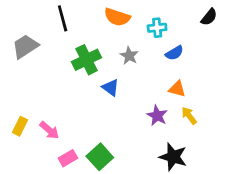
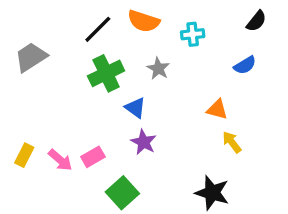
black line: (63, 18) -> (98, 29), moved, turned 60
blue semicircle: (174, 53) -> (245, 65), moved
purple star: (157, 116) -> (144, 142), moved
pink rectangle: (68, 158) -> (93, 157), moved

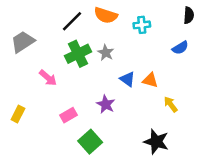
black semicircle: (256, 21) -> (189, 15), turned -35
gray star: (158, 69) -> (106, 53), moved
blue triangle: (135, 108) -> (127, 79), moved
orange triangle: (217, 109) -> (150, 80), moved
pink arrow: (60, 160) -> (48, 78), moved

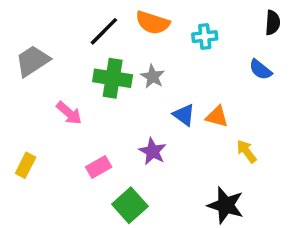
blue semicircle: (180, 48) -> (260, 70), turned 70
green cross: (78, 54) -> (113, 78), turned 35

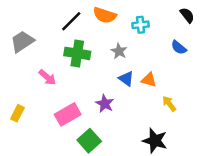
black semicircle: (273, 23) -> (187, 15), turned -42
gray star: (153, 77) -> (119, 51), moved
pink rectangle: (99, 167) -> (68, 114), size x1.5

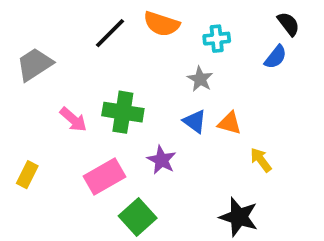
blue semicircle: (179, 47) -> (276, 57), moved, turned -91
gray star: (119, 51) -> (200, 79), moved
green cross: (77, 53) -> (123, 112), moved

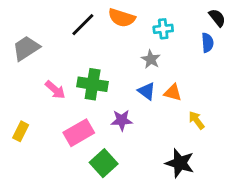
blue semicircle: (276, 57) -> (207, 43), turned -42
purple star: (162, 160) -> (122, 120), turned -30

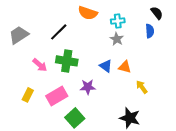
black line: (83, 25) -> (59, 32), moved
gray star: (151, 59) -> (117, 39), moved
yellow rectangle: (21, 131) -> (28, 95), moved

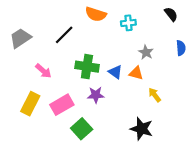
blue semicircle: (150, 31) -> (181, 48), moved
gray star: (117, 39) -> (146, 52), moved
green cross: (67, 61) -> (87, 67), moved
yellow rectangle: (28, 95) -> (30, 104), size x1.5

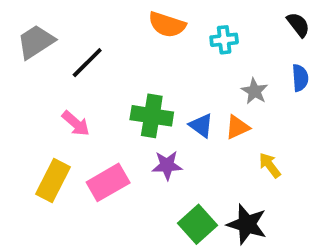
black line: (64, 35) -> (87, 63), moved
gray trapezoid: (20, 38) -> (36, 42), moved
blue semicircle: (181, 48) -> (300, 78), moved
orange triangle: (136, 73) -> (237, 127), turned -40
green square: (82, 129) -> (197, 224), moved

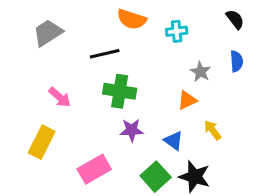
gray trapezoid: (36, 42) -> (48, 33), moved
black line: (87, 63) -> (105, 54), moved, turned 32
blue triangle: (201, 125) -> (174, 141), moved
pink rectangle: (108, 182) -> (94, 169), moved

